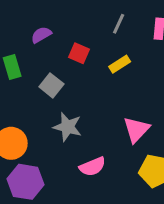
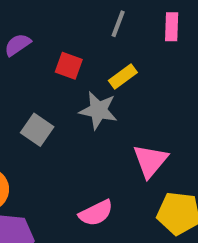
gray square: (51, 85) -> (37, 130), moved
gray star: (67, 127) -> (98, 110), moved

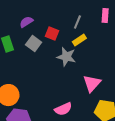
gray line: (118, 24) -> (77, 22), moved
gray square: (37, 130) -> (34, 44), moved

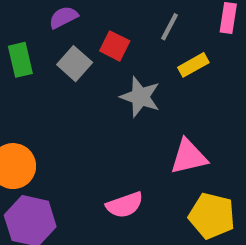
yellow rectangle: (79, 40) -> (193, 65), moved
pink triangle: (92, 83) -> (189, 157), turned 30

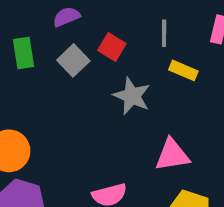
gray line: (170, 27) -> (164, 33), turned -32
yellow rectangle: (193, 65) -> (183, 70), turned 48

